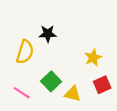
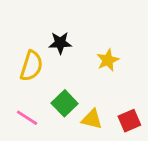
yellow star: (93, 58) -> (108, 60), moved
red square: (102, 85) -> (129, 121), moved

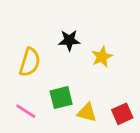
black star: (60, 43) -> (69, 40), moved
green square: (65, 103) -> (61, 98), turned 30

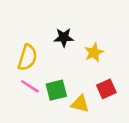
pink line: (26, 111) -> (30, 86), moved
red square: (122, 114) -> (106, 89), moved

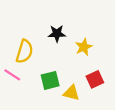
pink line: (30, 86) -> (12, 75), moved

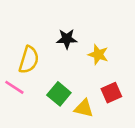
yellow star: (84, 47) -> (98, 55), turned -30
green square: (50, 80) -> (59, 94), turned -36

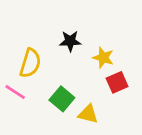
red square: (111, 93) -> (117, 82), moved

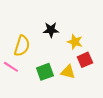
green square: (62, 99) -> (45, 72), turned 30
yellow triangle: (88, 114) -> (68, 72), moved

